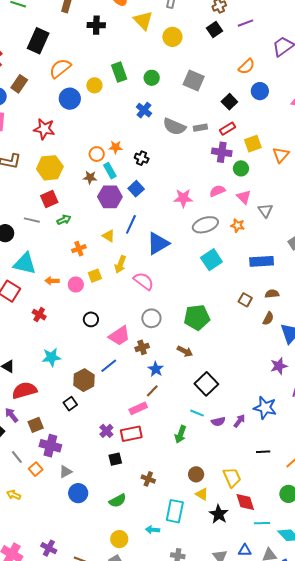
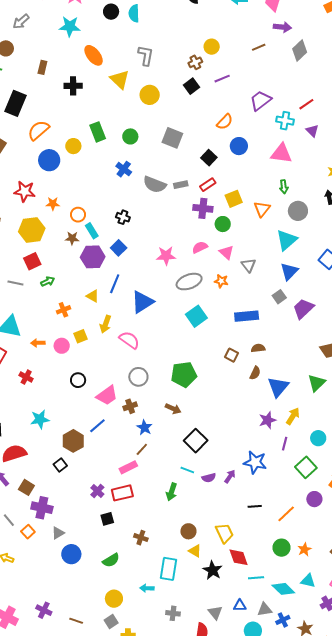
orange star: (116, 147) -> (53, 204), moved
brown square: (36, 425) -> (26, 487), turned -35

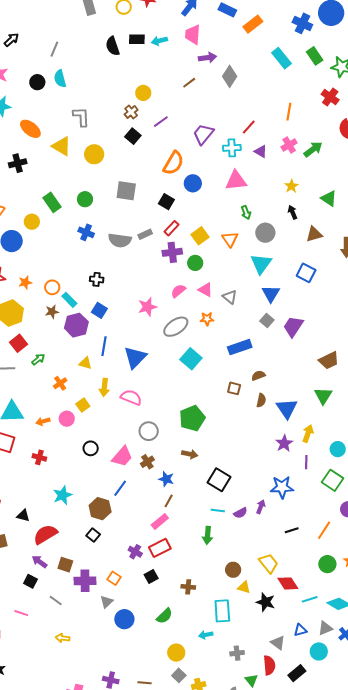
orange semicircle: (225, 122) -> (173, 163), size x1.4
orange square: (28, 532) -> (114, 578), moved

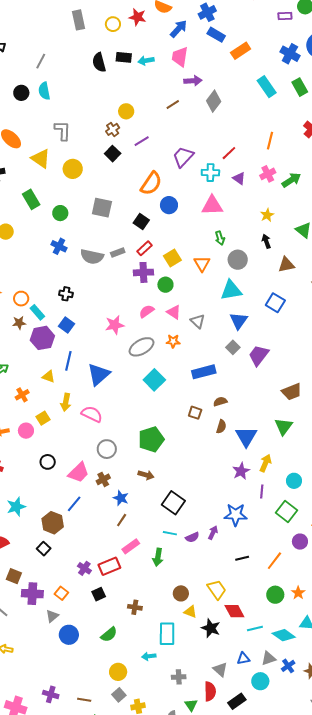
green rectangle: (52, 202) -> (31, 199), moved
cyan triangle: (261, 264) -> (231, 290), turned 40
pink rectangle: (160, 522) -> (131, 546), moved

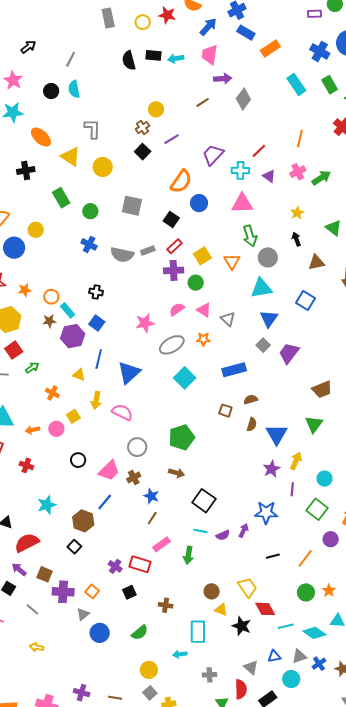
green arrow: (220, 238) -> (250, 236), size x1.5
orange cross: (22, 395) -> (52, 393), turned -32
red rectangle: (109, 566) -> (140, 564), turned 40

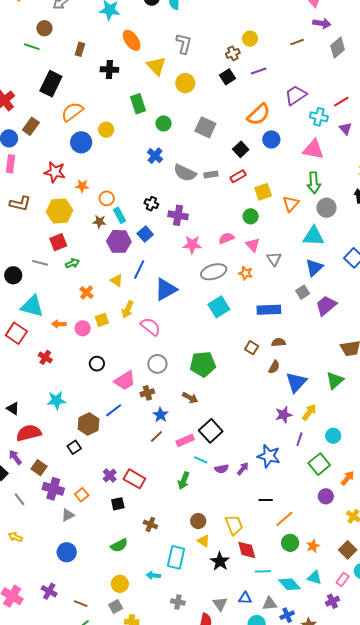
purple cross: (174, 270) -> (178, 215), moved
pink rectangle: (161, 544) -> (185, 440), moved
orange line: (305, 558) -> (284, 519), moved
blue circle: (100, 633) -> (67, 552), moved

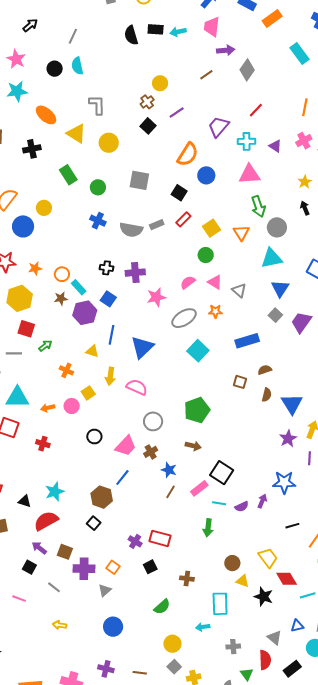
red line: (341, 102) -> (256, 110), moved
red square: (58, 242) -> (26, 329), turned -36
cyan star: (56, 400) -> (55, 492), moved

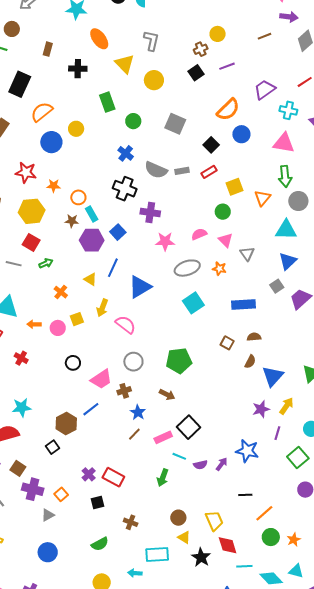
black cross: (107, 268) -> (125, 189), moved, size x1.6
cyan rectangle: (220, 604) -> (157, 554), turned 75

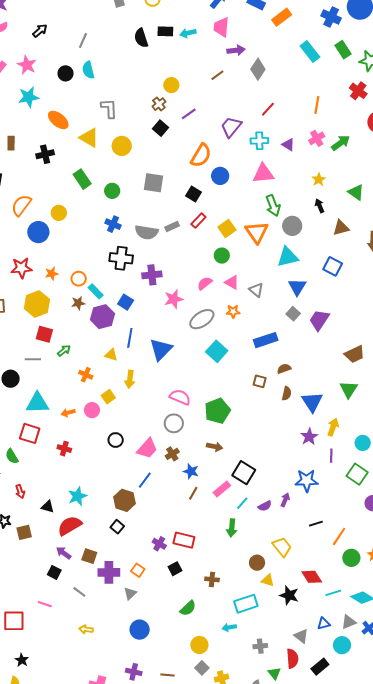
orange triangle: (263, 198) -> (257, 232), size x1.4
pink semicircle: (126, 325) -> (180, 397), moved
cyan line: (179, 456) -> (242, 503), turned -56
yellow trapezoid: (214, 521) -> (282, 547), moved

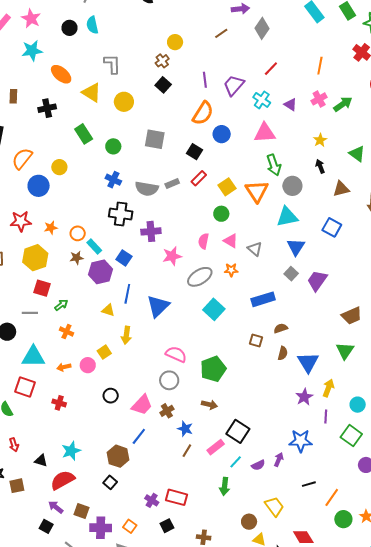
purple line: (189, 114) -> (205, 80), moved, turned -63
cyan cross: (259, 141) -> (262, 100), turned 36
pink semicircle: (205, 283) -> (203, 241), turned -42
orange cross: (86, 375) -> (66, 331), moved

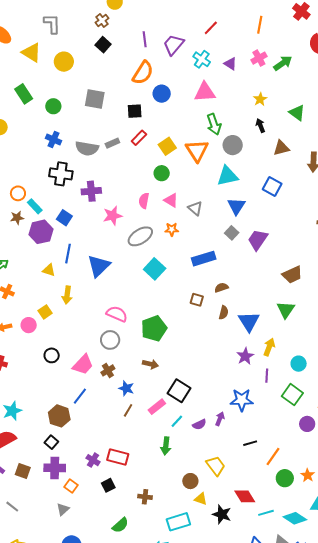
black square: (195, 152) -> (135, 111), turned -35
purple cross: (101, 528) -> (55, 468), moved

